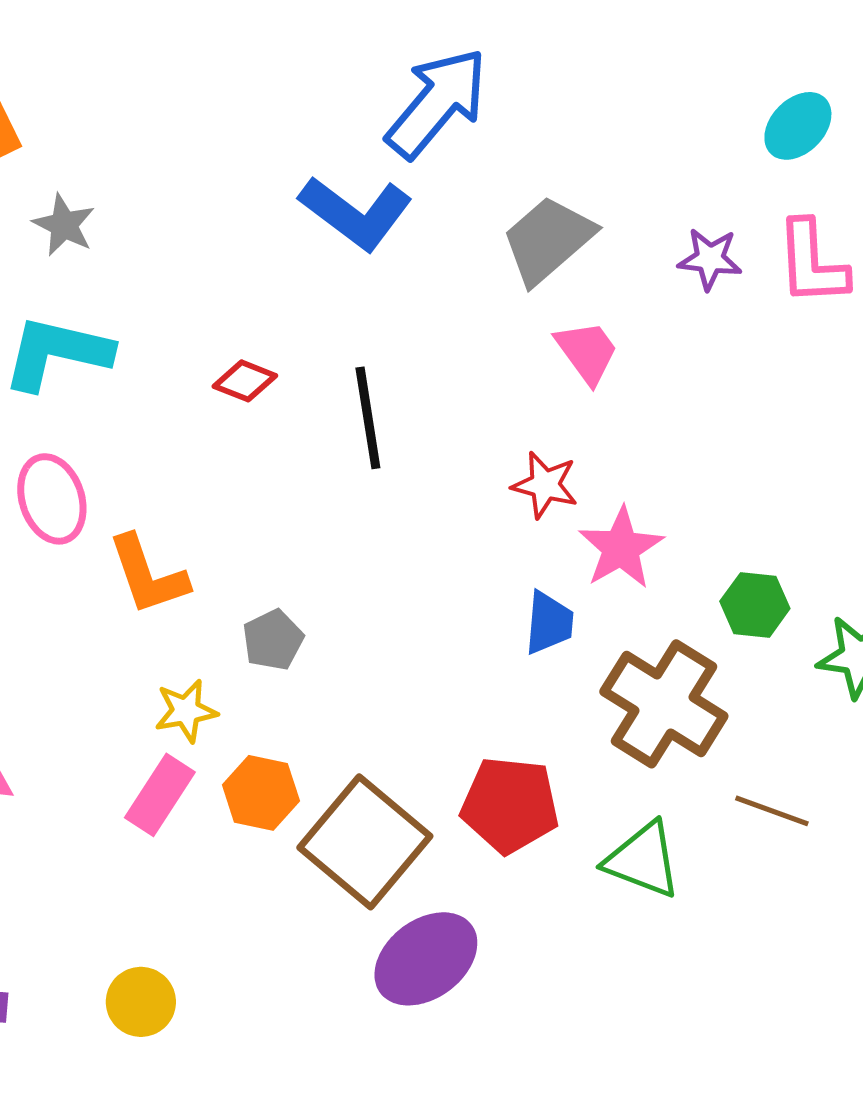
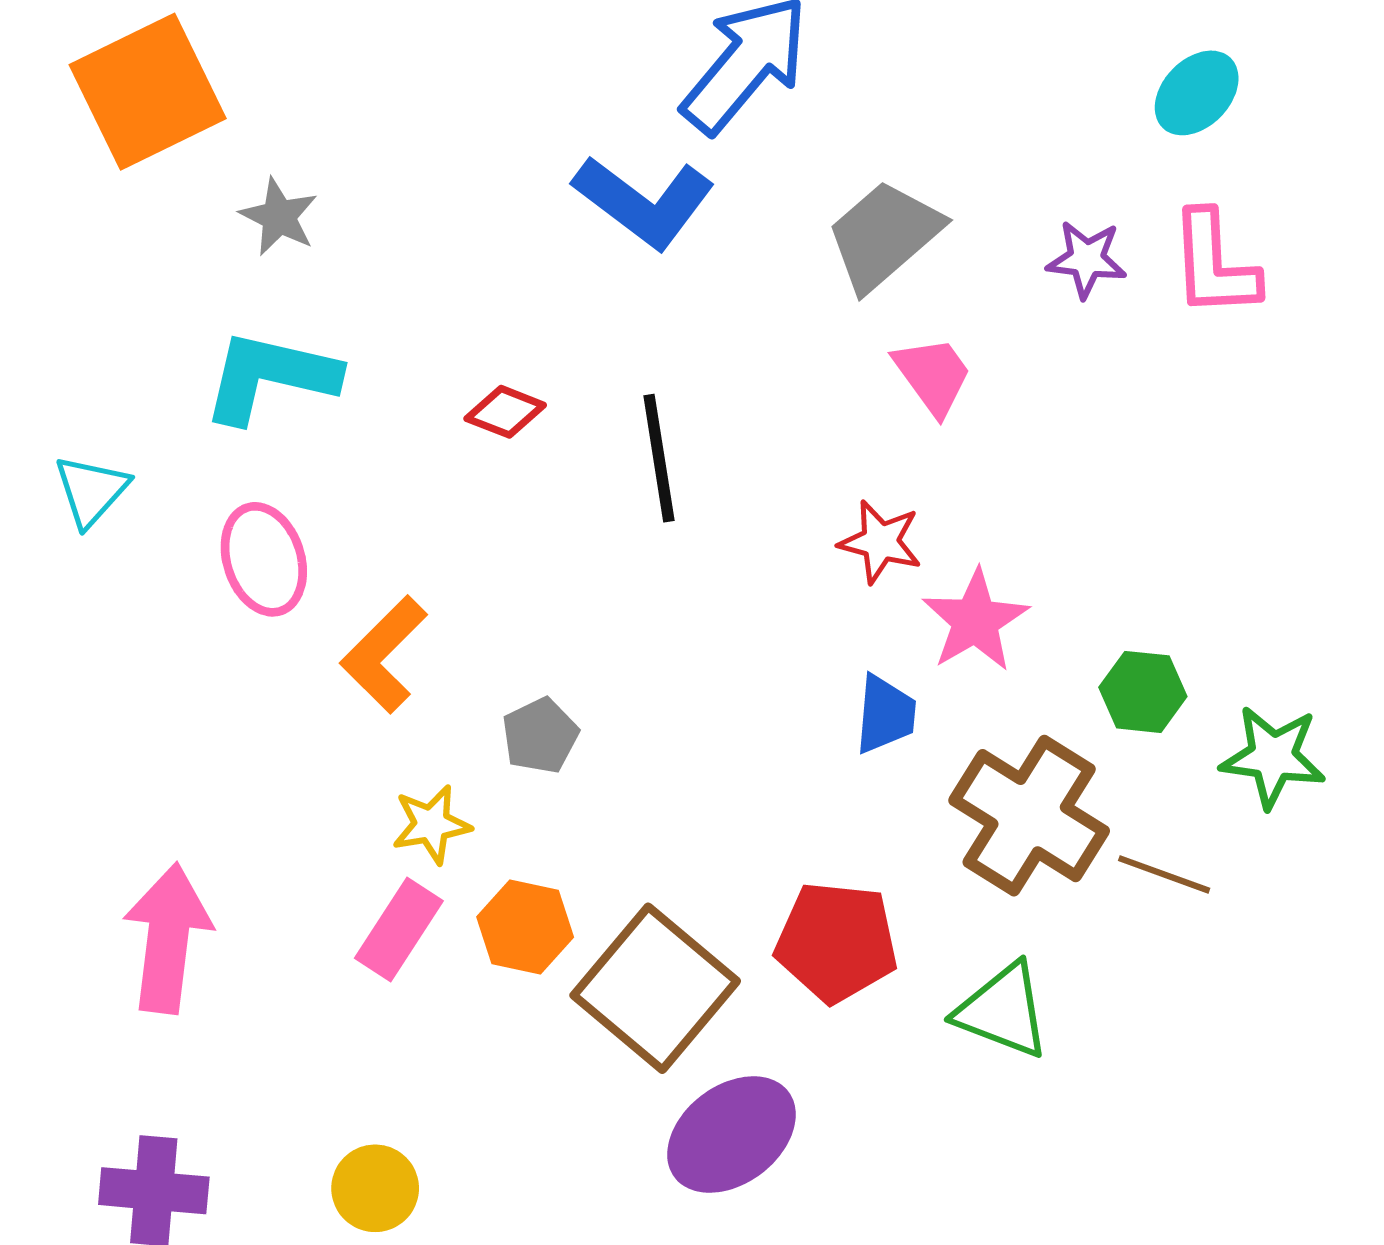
orange L-shape: (148, 575) -> (384, 654), turned 64
brown line: (772, 811) -> (1164, 874), moved

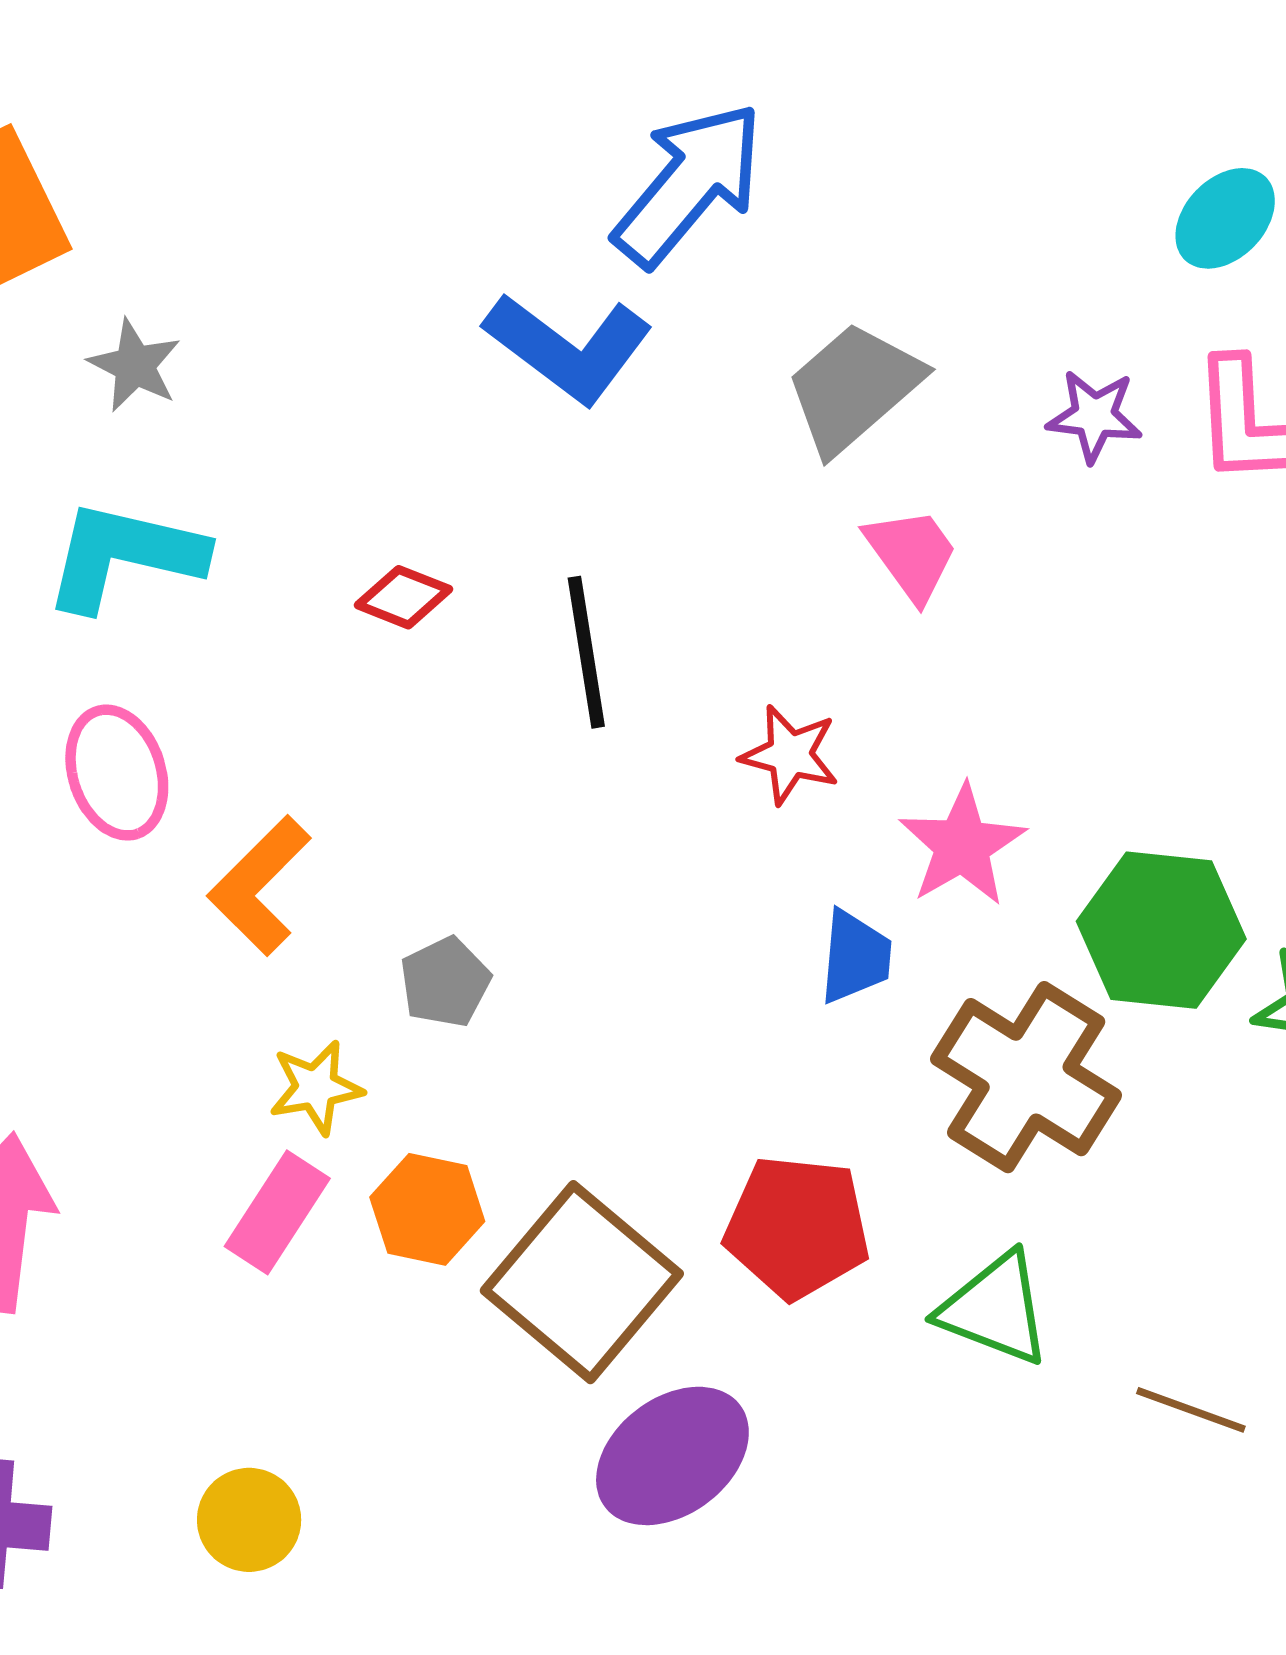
red star: (880, 542) -> (790, 755), moved
green hexagon: (1143, 692) -> (1161, 930), size x1.6
brown line: (1164, 874) -> (1191, 1410), moved

